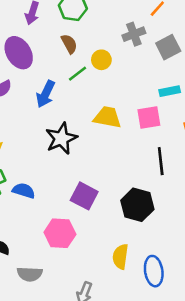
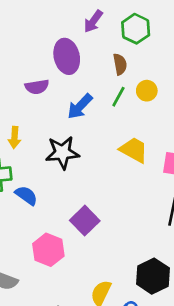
green line: (78, 74) -> (118, 97), turned -42
black star: (61, 138) -> (62, 153), moved
black hexagon: (137, 205) -> (153, 276), moved

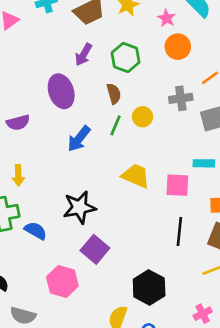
purple semicircle: (37, 87) -> (18, 123), moved
black star: (62, 153) -> (79, 207), moved
black hexagon: (153, 276) -> (149, 287), moved

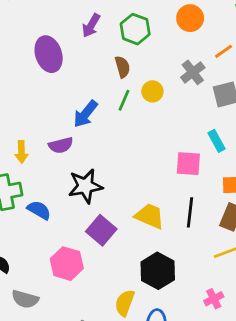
purple ellipse: (61, 91) -> (49, 54), moved
gray cross: (181, 98) -> (193, 72), turned -30
purple semicircle: (18, 123) -> (61, 145), moved
cyan rectangle: (204, 163) -> (217, 141), turned 60
yellow trapezoid: (136, 176) -> (150, 216), moved

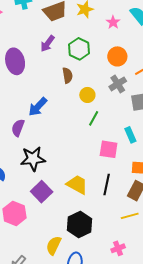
orange circle: (190, 18) -> (117, 56), moved
green line: (124, 100) -> (94, 118), moved
purple semicircle: (61, 145) -> (18, 128), turned 120

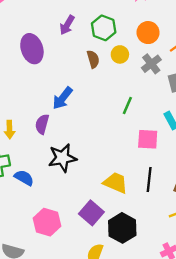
yellow circle: (87, 95) -> (120, 54), moved
purple square: (42, 192) -> (91, 213), moved

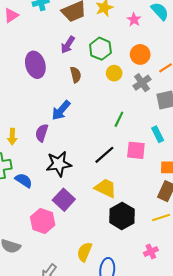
brown semicircle: (93, 59) -> (76, 75), moved
black line: (149, 180) -> (104, 155), moved, turned 40
purple square: (91, 213) -> (64, 200), moved
black hexagon: (122, 228) -> (122, 216), moved

